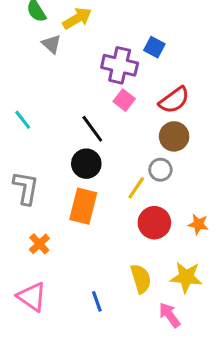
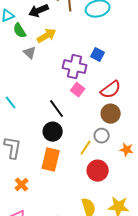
orange star: (198, 224) -> (127, 150), moved

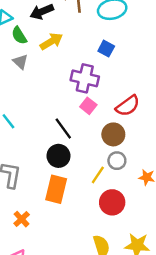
gray triangle: (30, 53) -> (20, 62), moved
blue square: (98, 55) -> (106, 49), moved
brown circle: (111, 114) -> (113, 134), moved

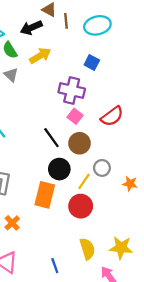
brown circle: (113, 134) -> (80, 143), moved
black circle: (58, 156) -> (59, 169), moved
red circle: (112, 202) -> (81, 206), moved

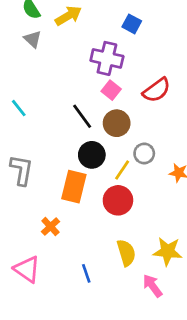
orange cross: (12, 223) -> (50, 227), moved

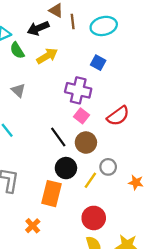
gray triangle: (33, 39) -> (18, 90), moved
red circle: (118, 200) -> (94, 218), moved

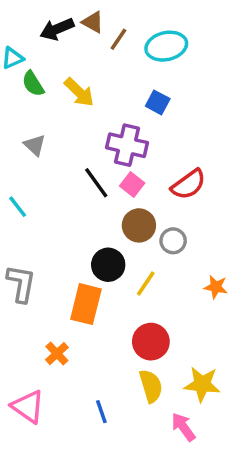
brown line: (73, 22) -> (118, 39), turned 40
black arrow: (38, 28) -> (57, 29), moved
yellow arrow: (47, 56) -> (79, 92), turned 75
black line: (58, 137) -> (96, 183), moved
gray circle: (108, 167) -> (173, 241), moved

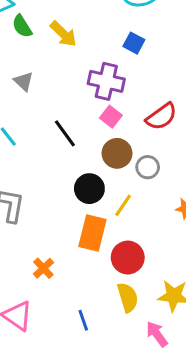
black line: (96, 183) -> (65, 133), moved
orange rectangle: (86, 304) -> (92, 233), moved

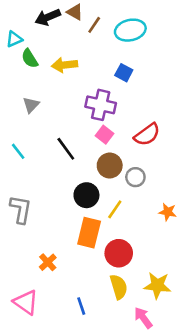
yellow arrow: (63, 34) -> (65, 65), turned 130
gray triangle: (24, 81) -> (31, 105), turned 30

